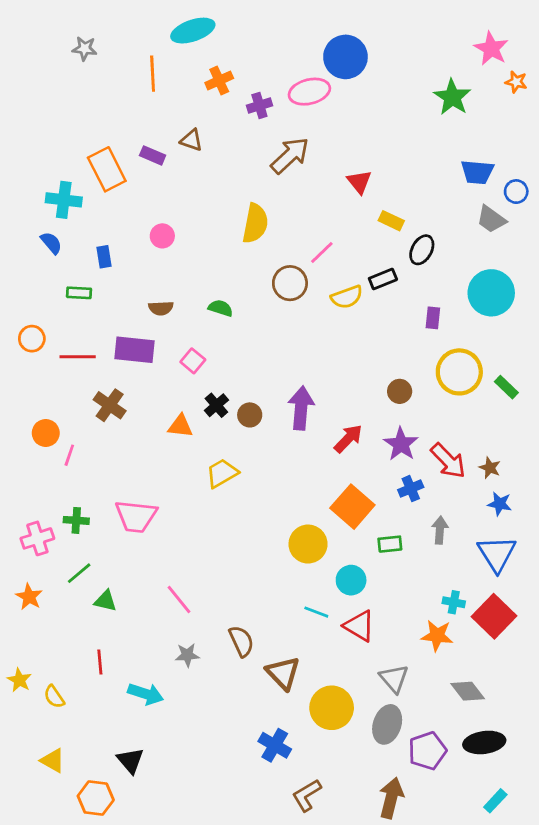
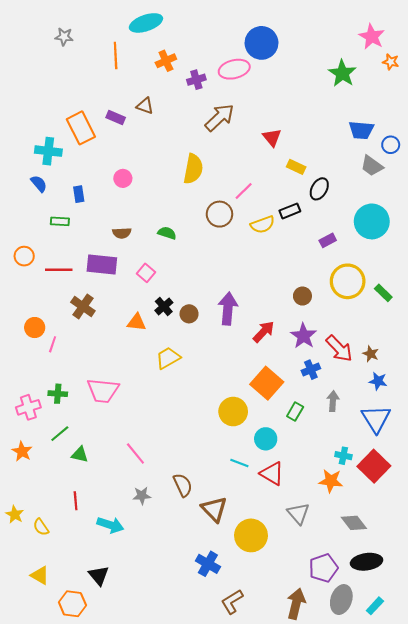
purple rectangle: (433, 318) -> (328, 240), turned 56
green rectangle: (390, 544) -> (295, 412), turned -54
gray ellipse: (387, 724) -> (341, 600), moved

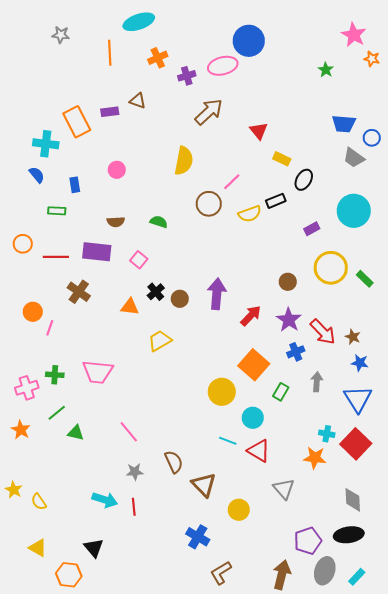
green star: (342, 73) -> (326, 70), size x0.6
purple rectangle: (116, 117) -> (110, 112), turned -30
red line: (76, 501) -> (134, 507), moved
gray diamond: (354, 523) -> (353, 500), moved, turned 35
yellow circle: (251, 535) -> (239, 510), size x0.7

